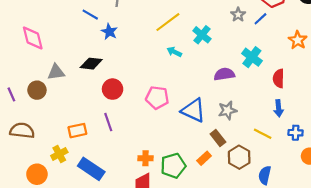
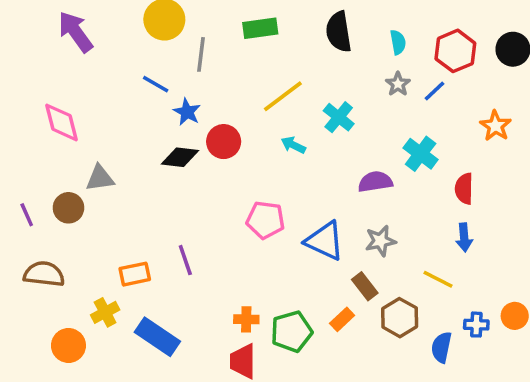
black diamond: (91, 64) -> (180, 157), moved
red circle: (113, 89) -> (224, 142), moved
blue cross: (296, 133) -> (476, 325), moved

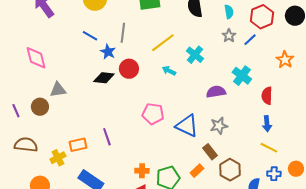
gray line: (201, 54) -> (123, 33), moved
yellow line: (438, 279) -> (269, 148), moved
yellow cross: (105, 312) -> (58, 158), moved

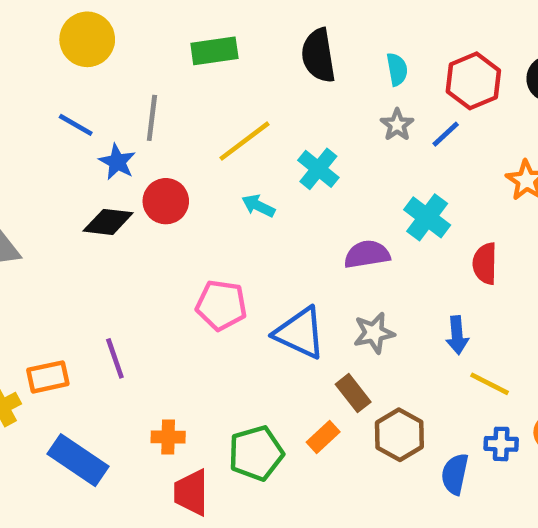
blue arrow: (267, 124) -> (457, 335), moved
orange cross: (142, 171) -> (168, 437), moved

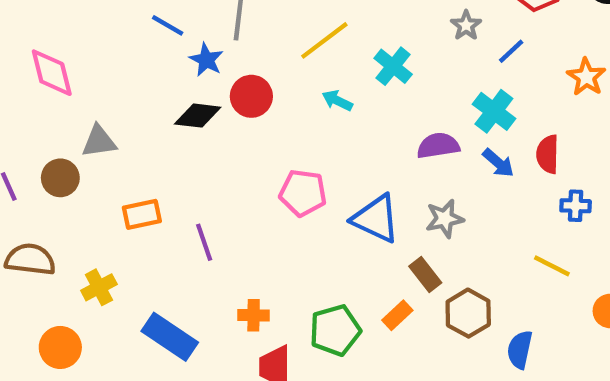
blue line: (446, 134) -> (511, 51), moved
blue arrow: (457, 335) -> (498, 163), moved, turned -44
orange rectangle: (48, 377) -> (142, 214), moved
blue cross: (501, 444) -> (576, 206), moved

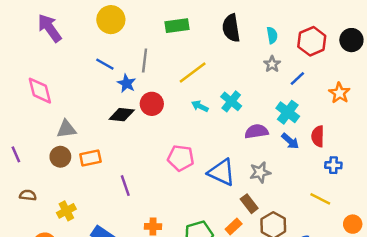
cyan cross: (393, 66) -> (231, 101), moved
brown circle: (60, 178) -> (60, 157), moved
orange rectangle: (142, 214) -> (90, 158), moved
brown semicircle: (30, 259) -> (28, 195), size x0.6

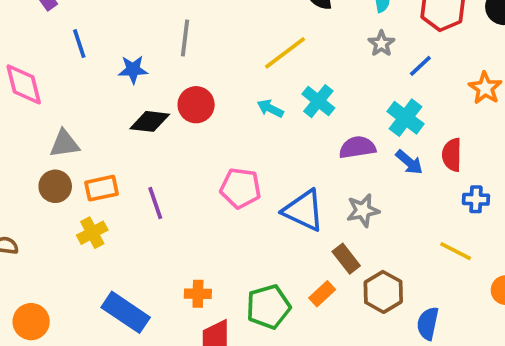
blue line: (105, 64) -> (79, 44), moved, turned 42
yellow line: (193, 73) -> (285, 53), moved
blue star: (127, 83) -> (133, 70), moved, turned -30
purple line: (125, 186) -> (155, 203), moved
yellow cross: (66, 211) -> (92, 233), moved

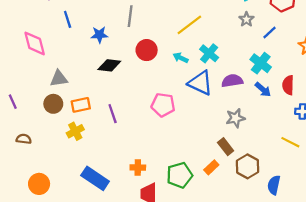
red circle: (196, 105) -> (147, 50), moved
blue triangle: (304, 210) -> (200, 83), moved

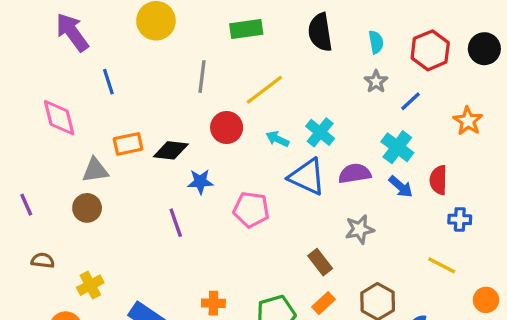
yellow line: (189, 25) -> (264, 90), moved
blue star: (99, 35) -> (200, 182), moved
orange rectangle: (81, 105) -> (128, 144), moved
yellow cross: (75, 131) -> (90, 285), moved
brown rectangle: (226, 147) -> (320, 262), moved

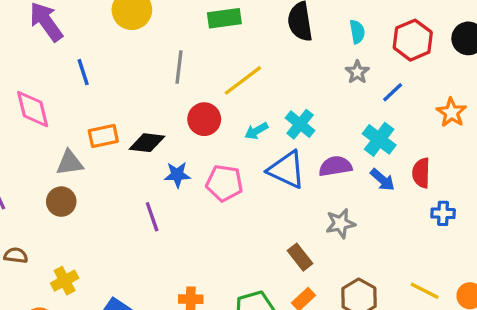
cyan arrow: (277, 139) -> (256, 131), turned -55
pink pentagon: (251, 210) -> (224, 183), moved
yellow line: (442, 265) -> (425, 291), moved

